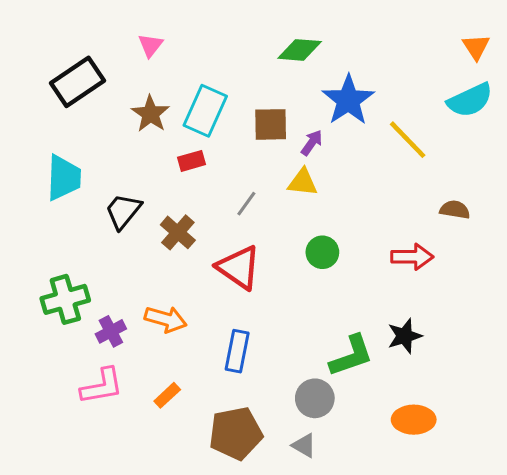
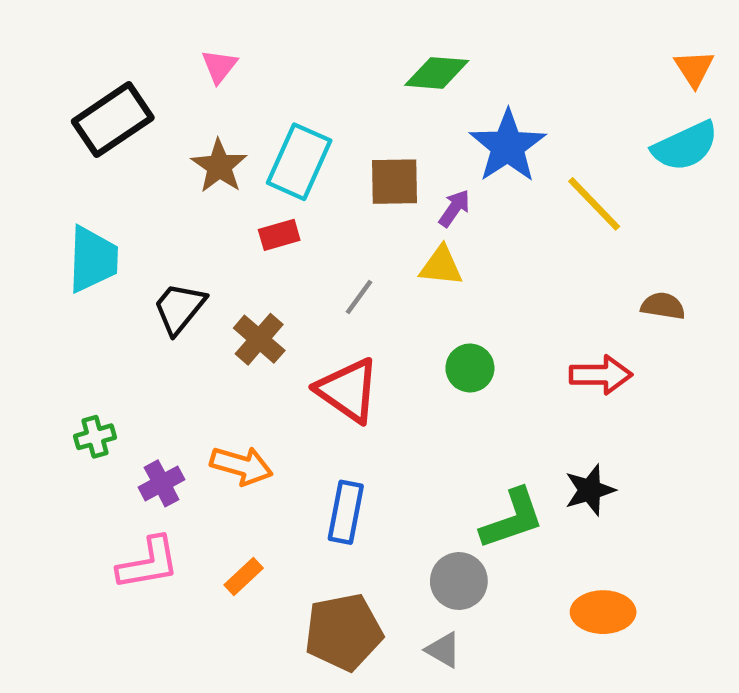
green cross: (65, 299) -> (95, 437), size x0.6

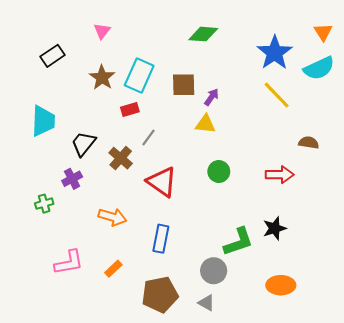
black rectangle: (113, 120) -> (52, 56), size x0.7
blue star: (508, 146) -> (275, 53), moved
gray line: (359, 297) -> (149, 137), moved
purple cross: (162, 483) -> (72, 179), moved

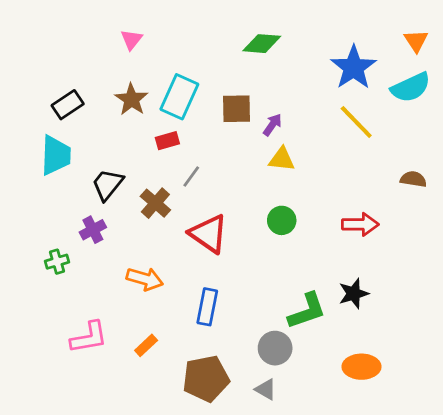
black rectangle: (52, 56) -> (68, 105), moved
yellow triangle: (205, 124) -> (282, 159), moved
brown semicircle: (309, 143) -> (413, 179), moved

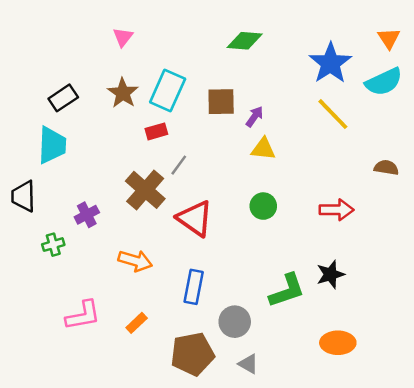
black trapezoid: (108, 184) -> (23, 196), moved, turned -40
brown cross: (155, 203) -> (145, 190), size x1.4
gray circle: (275, 348) -> (235, 322), moved

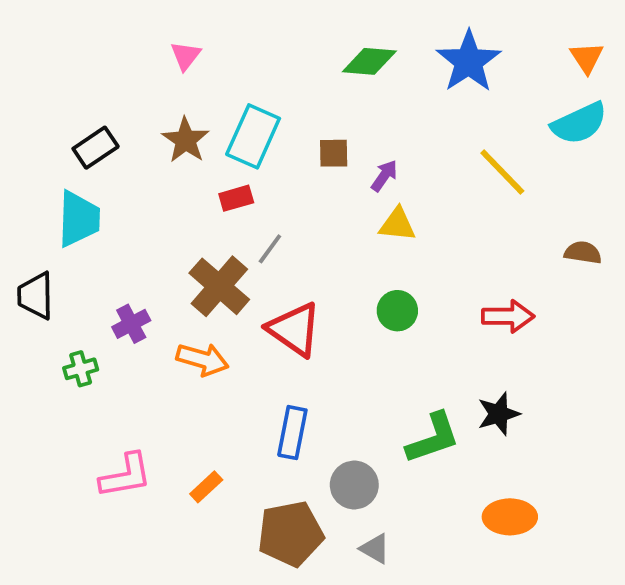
blue star: (330, 63) -> (469, 61), moved
brown square: (221, 102) -> (334, 153), size x0.7
orange arrow: (135, 261) -> (202, 359), moved

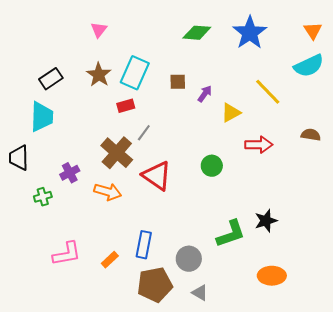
yellow triangle: (397, 224) -> (231, 113), moved, turned -35
red arrow: (508, 316) -> (259, 145), moved
blue rectangle: (292, 433) -> (144, 245), moved

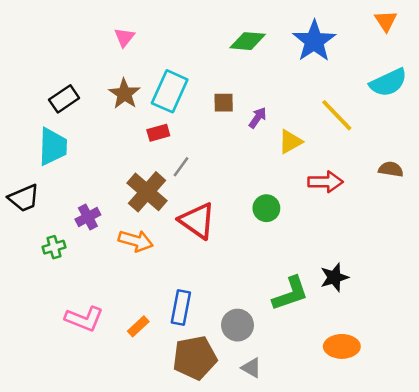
orange triangle: (313, 31) -> (386, 21), moved
black trapezoid: (19, 158) -> (24, 198), turned -112
pink L-shape: (67, 254) -> (84, 319), turned 32

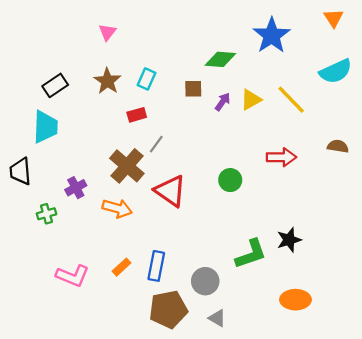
green diamond: (248, 41) -> (220, 59), moved
cyan rectangle: (170, 91) -> (147, 79), size x0.6
yellow triangle: (290, 142) -> (251, 100), moved
black trapezoid: (24, 198) -> (20, 171), turned 108
orange rectangle: (138, 326) -> (122, 267), moved

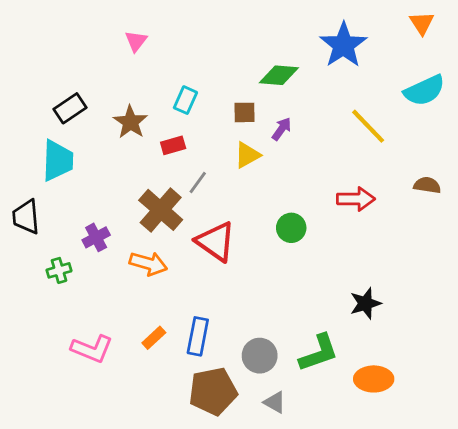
brown star: (107, 81) -> (130, 122), moved
yellow triangle: (251, 100) -> (247, 155), moved
green L-shape: (251, 254) -> (319, 353), moved

